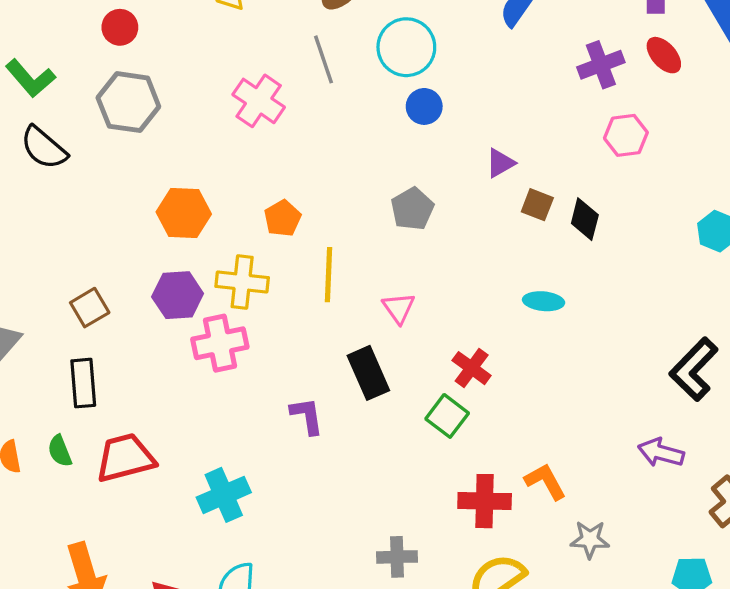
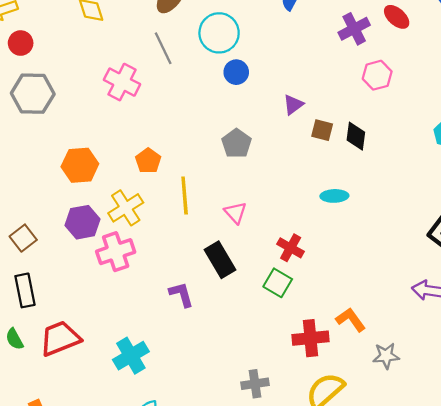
yellow cross: (242, 282) -> (126, 208), turned -32

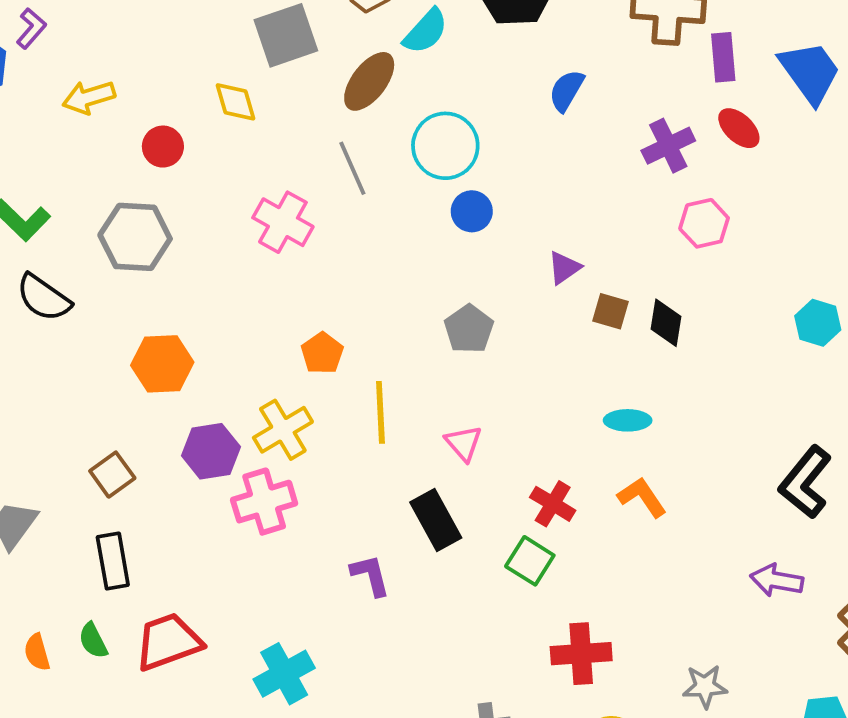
red circle: (21, 43) -> (163, 147), moved
orange hexagon: (80, 165) -> (162, 364), moved
orange L-shape: (351, 320) -> (642, 497), moved

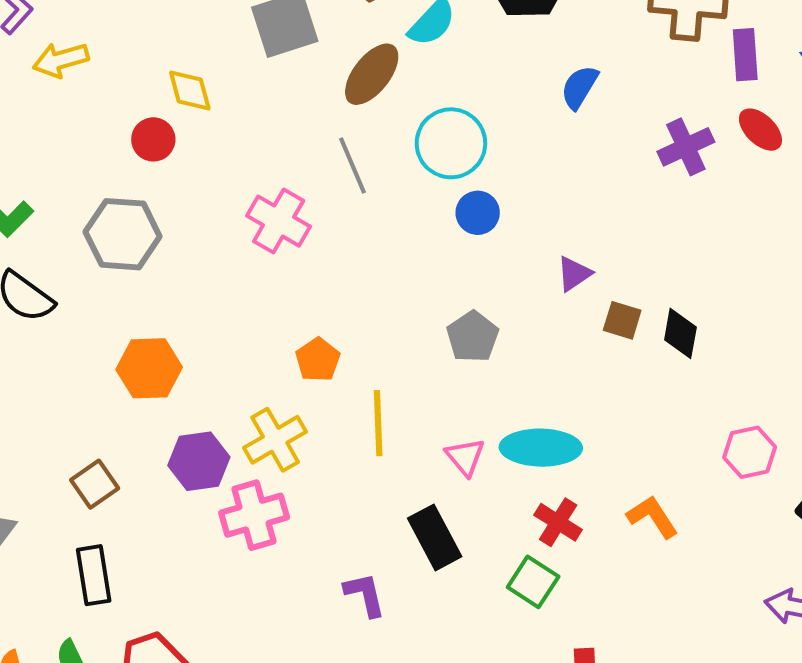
yellow arrow: (89, 97) -> (61, 60), moved
yellow diamond: (236, 102) -> (190, 90), moved
pink hexagon: (704, 223) -> (750, 452), moved
cyan ellipse: (628, 420) -> (541, 448), moved, size x1.6

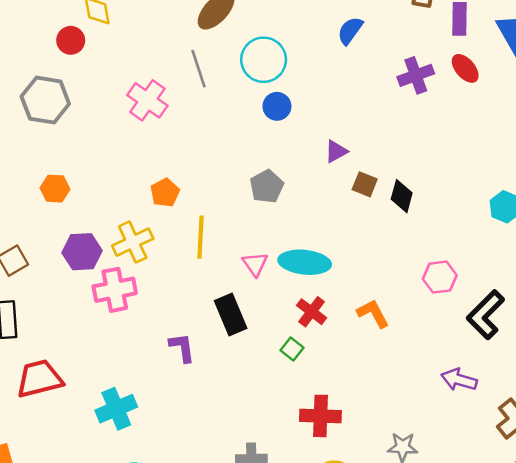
orange hexagon: (149, 368) -> (55, 189), size x0.7
green square: (533, 582) -> (292, 349), size x0.7

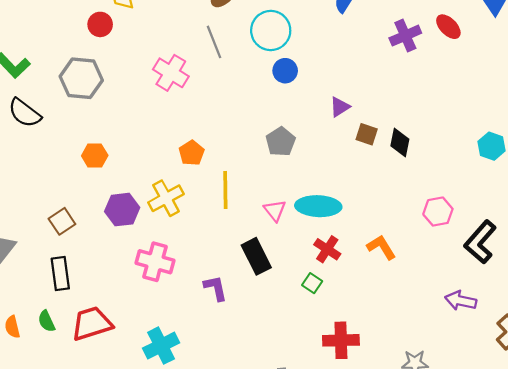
pink cross: (115, 290) -> (155, 262), moved, turned 30

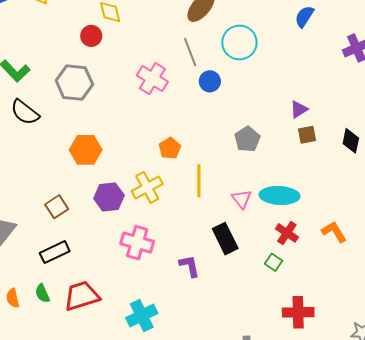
blue circle: (285, 71) -> (210, 81), moved
brown square: (367, 134) -> (307, 135), moved, turned -30
orange hexagon: (95, 156) -> (86, 150), size x1.4
black rectangle: (60, 274) -> (55, 252), turned 72

